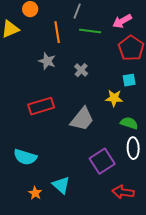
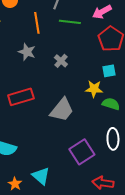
green semicircle: (129, 123) -> (111, 104), moved

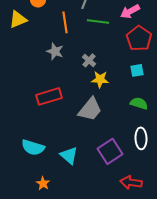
yellow star: (94, 89) -> (100, 79), moved
cyan triangle: (41, 176) -> (69, 155), moved

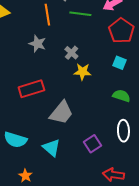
cyan square: (137, 70) -> (119, 63), turned 32
gray trapezoid: (90, 109) -> (61, 113), moved
purple square: (110, 151) -> (92, 144), size x0.7

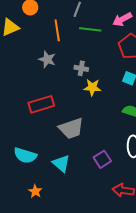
gray cross: (71, 53) -> (81, 68), turned -32
gray trapezoid: (61, 113) -> (71, 128), turned 32

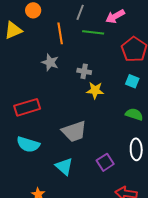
pink arrow: (122, 19) -> (115, 16), moved
red rectangle: (41, 104) -> (27, 107), moved
cyan semicircle: (25, 155) -> (28, 144), moved

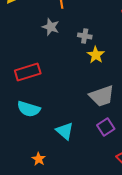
yellow star: (95, 90) -> (96, 55), turned 30
gray trapezoid: (74, 131) -> (102, 96), moved

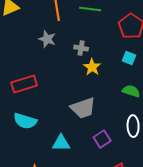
gray trapezoid: (102, 96) -> (83, 108), moved
cyan triangle: (65, 131) -> (61, 143), turned -42

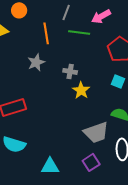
gray star: (47, 39) -> (36, 62), turned 30
gray trapezoid: (83, 108) -> (96, 132), moved

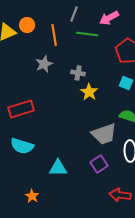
orange circle: (19, 10) -> (27, 25), moved

